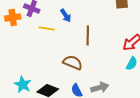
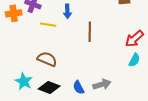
blue arrow: (66, 16) -> (67, 11), turned 32
brown semicircle: (73, 63) -> (47, 59), moved

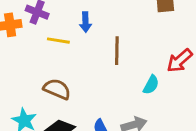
cyan semicircle: (134, 60) -> (151, 85), moved

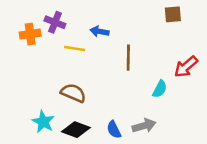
blue arrow: (86, 22) -> (99, 31), turned 102

